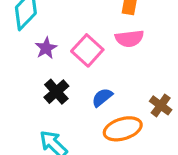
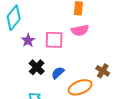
pink square: (87, 50) -> (54, 40), turned -36
blue semicircle: (102, 97) -> (58, 73), moved

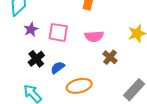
pink semicircle: (80, 30) -> (94, 36), moved
brown cross: (103, 71) -> (110, 57), moved

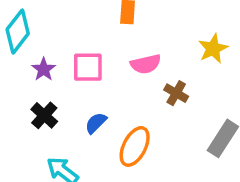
black cross: (36, 59) -> (44, 115), moved
orange ellipse: (79, 86) -> (135, 146), turned -40

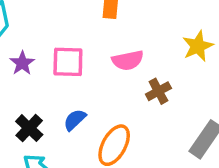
brown cross: (176, 93) -> (158, 91), turned 30
black cross: (44, 115) -> (29, 128), moved

